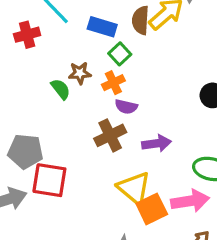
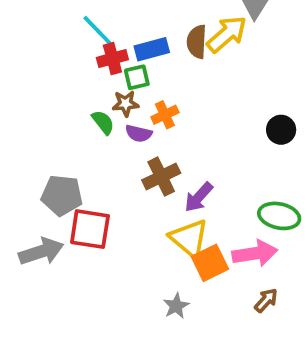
blue rectangle: (102, 27) -> (152, 49), turned -32
red cross: (27, 35) -> (112, 59), moved
green square: (120, 54) -> (137, 77), moved, turned 30
purple semicircle: (126, 107) -> (139, 133), moved
purple arrow: (157, 143) -> (199, 197), moved, turned 140

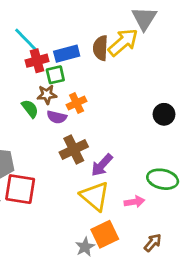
pink arrow: (255, 253) -> (134, 202), moved, size x0.6
orange square: (210, 263) -> (105, 234), moved

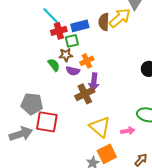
purple arrow: (102, 165) -> (94, 82), moved, turned -36

